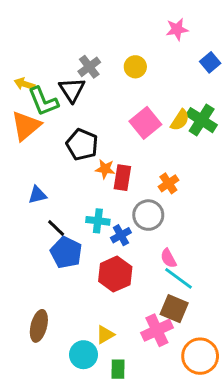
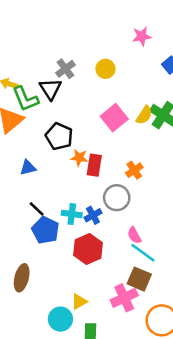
blue triangle: (37, 195) -> (28, 168), moved
cyan cross: (98, 221) -> (72, 214), moved
brown ellipse: (39, 326) -> (22, 278), moved

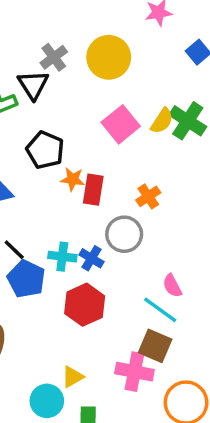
yellow circle: (105, 69) -> (109, 57), size x1.6
blue cross: (93, 215) -> (92, 258), turned -30
pink semicircle: (134, 235) -> (172, 286), moved
pink cross: (124, 298) -> (134, 372), turned 36

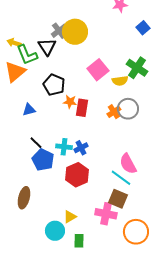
yellow circle: (109, 57) -> (75, 32), moved
yellow semicircle: (162, 121) -> (120, 81), moved, turned 49
gray circle: (124, 234) -> (128, 109), moved
blue cross: (92, 258) -> (81, 148), turned 32
pink semicircle: (172, 286) -> (128, 164), size x1.5

